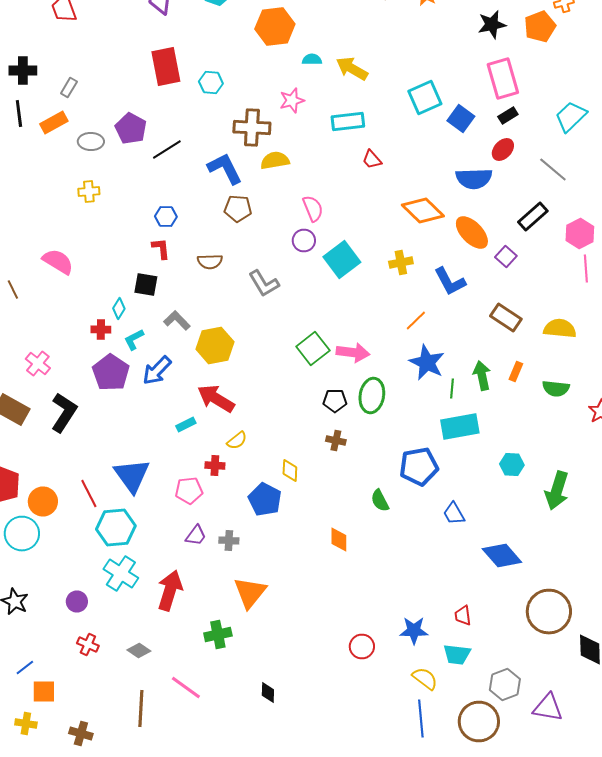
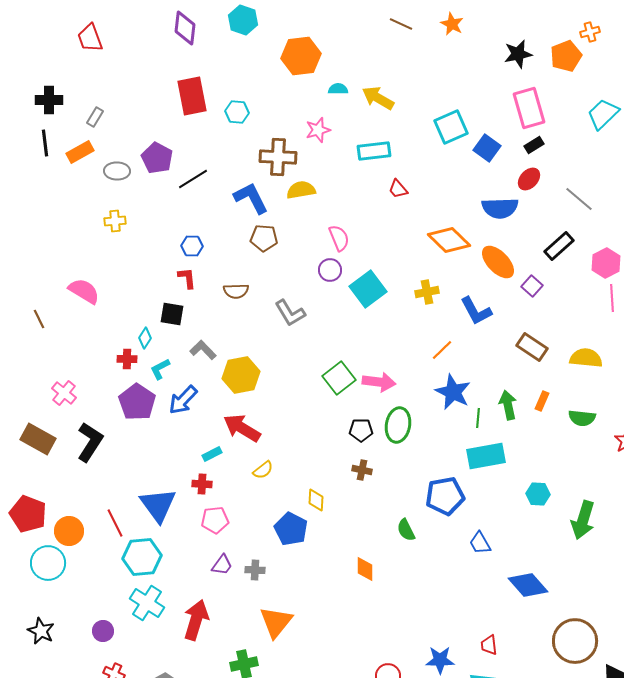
cyan trapezoid: (571, 116) -> (603, 114), moved
red cross: (215, 466) -> (202, 484), moved

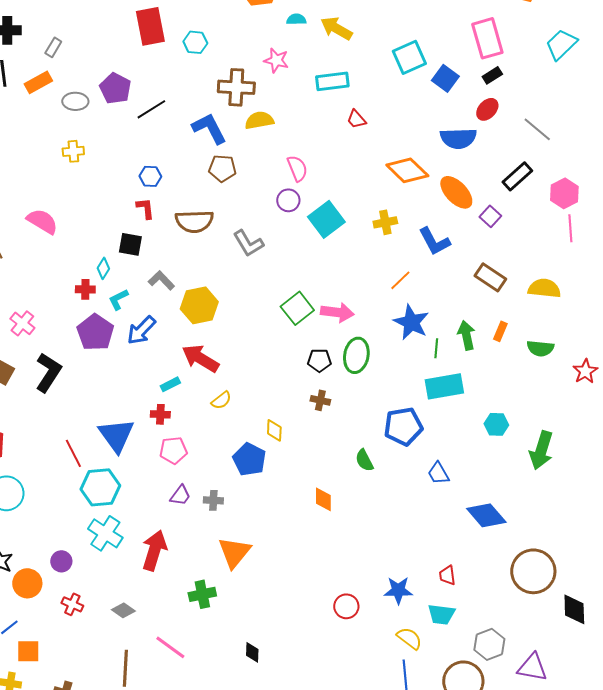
pink star: (318, 130) -> (276, 60), turned 30
brown semicircle: (236, 291) -> (194, 221), size x1.5
orange circle: (69, 531) -> (27, 583), moved

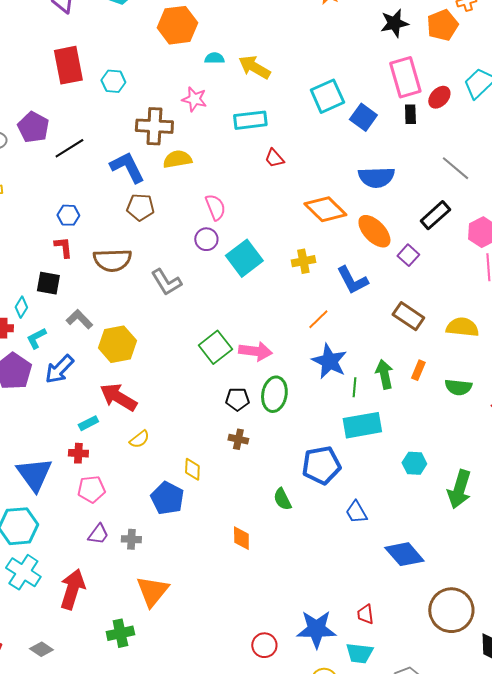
black rectangle: (492, 75) -> (410, 114), turned -60
red ellipse: (487, 109) -> (439, 97), moved
blue star: (398, 590) -> (316, 629), size x1.4

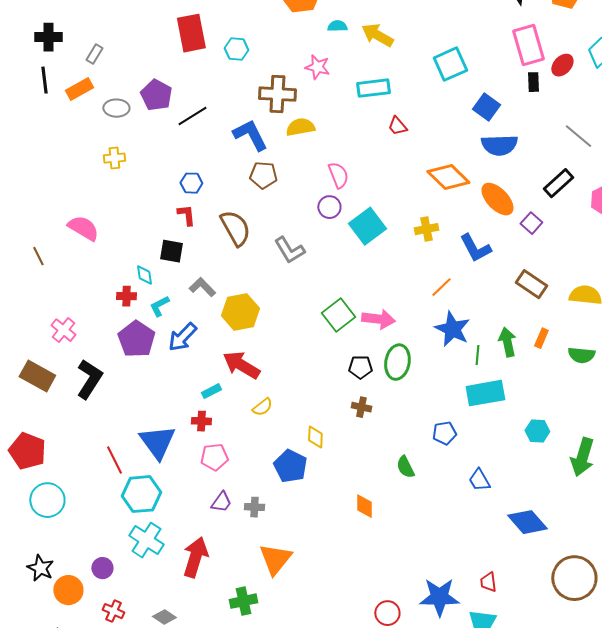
blue square: (363, 117) -> (486, 107), moved
brown semicircle: (112, 260) -> (235, 228), turned -117
cyan diamond: (21, 307) -> (144, 275), turned -40
blue pentagon: (321, 465) -> (444, 433), size x0.6

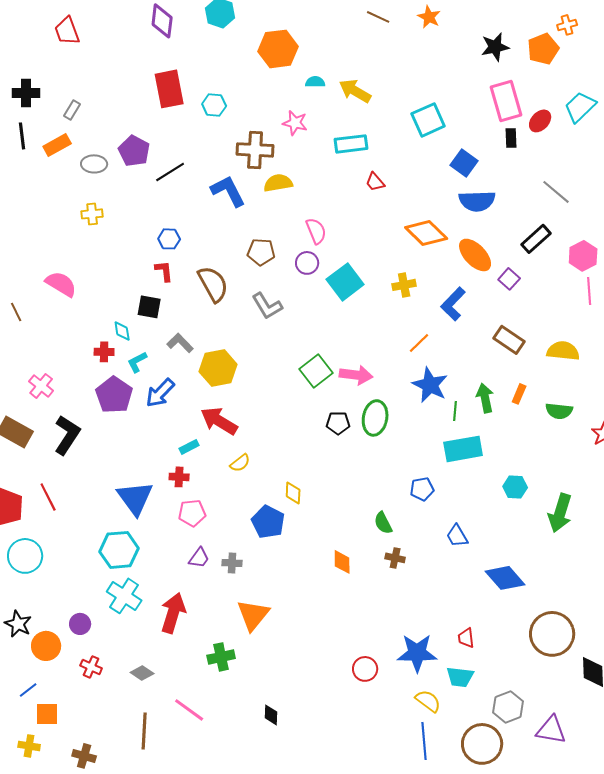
brown pentagon: (263, 175) -> (261, 252), moved
blue L-shape: (475, 248) -> (453, 304), turned 72
brown cross: (361, 407) -> (395, 558), moved
red line: (114, 460) -> (48, 497), moved

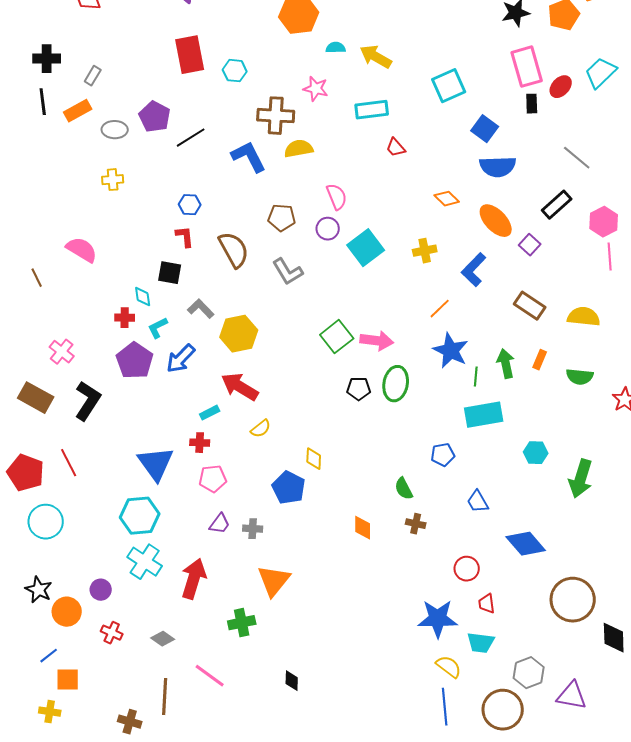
orange diamond: (426, 233) -> (447, 199), size x0.6
red circle: (365, 669) -> (467, 569), moved
brown cross: (84, 756) -> (130, 722), moved

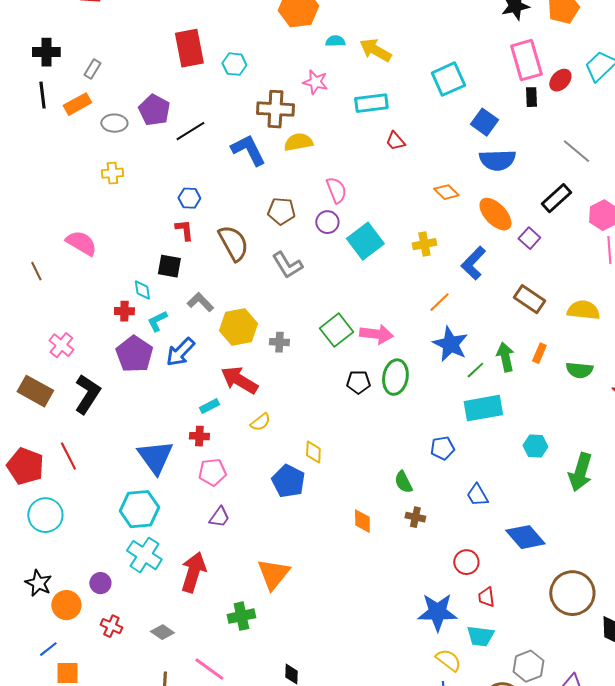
green line: (476, 377) -> (475, 370), turned 42
gray cross: (253, 529) -> (279, 342), moved

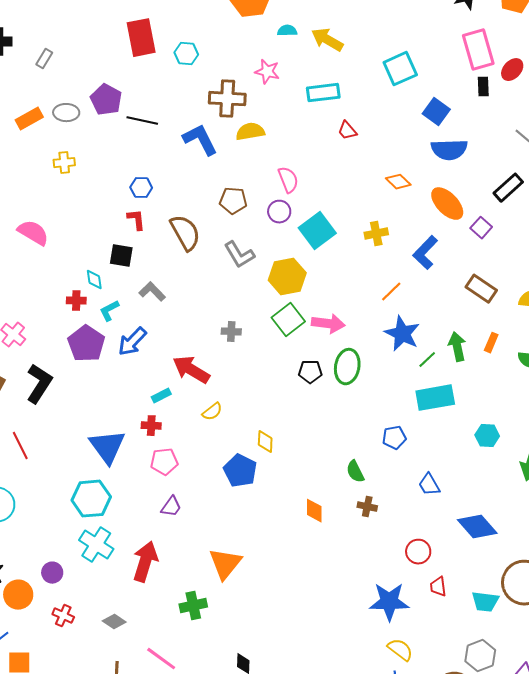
orange rectangle: (77, 104) -> (29, 119), moved
black line: (190, 131) -> (142, 121), turned 44
yellow hexagon: (238, 327) -> (287, 277), moved
cyan trapezoid: (480, 636) -> (485, 602), moved

